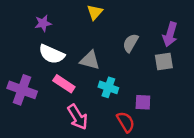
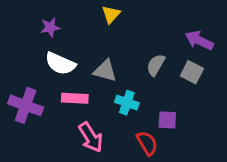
purple arrow: (170, 34) -> (199, 40), turned 100
gray semicircle: (131, 43) -> (156, 65), moved
gray square: (164, 61) -> (192, 72), turned 36
pink rectangle: (64, 84) -> (75, 98), turned -30

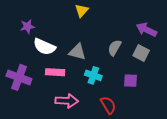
purple star: (50, 27) -> (27, 26), moved
purple square: (167, 120) -> (130, 81), moved
pink arrow: (91, 137) -> (67, 101), turned -55

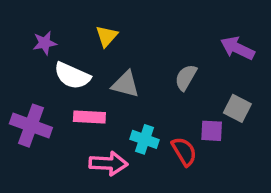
yellow triangle: (82, 11) -> (107, 36), moved
gray square: (141, 53) -> (237, 108), moved
cyan cross: (93, 75) -> (145, 139), moved
red semicircle: (108, 105) -> (184, 151), moved

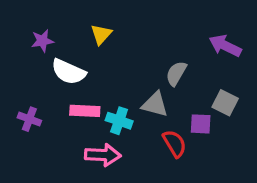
gray triangle: (126, 84) -> (155, 104), moved
purple cross: (31, 126) -> (29, 119), size x0.6
cyan cross: (145, 139) -> (119, 121), moved

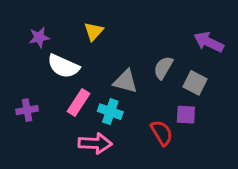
gray square: (225, 103) -> (195, 83), moved
gray triangle: (155, 104) -> (125, 81), moved
pink rectangle: (85, 111) -> (78, 103), turned -60
purple cross: (29, 119) -> (27, 110), turned -30

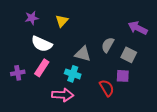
purple star: (39, 37) -> (32, 18), moved
pink rectangle: (78, 103) -> (42, 68), moved

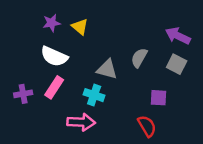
purple star: (32, 18) -> (52, 23), moved
yellow triangle: (62, 21) -> (80, 27), turned -32
gray square: (129, 55) -> (177, 64), moved
red semicircle: (107, 88) -> (147, 126), moved

